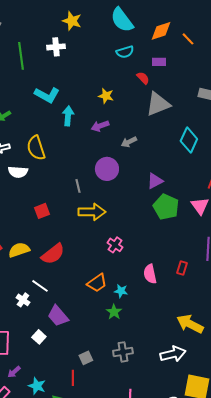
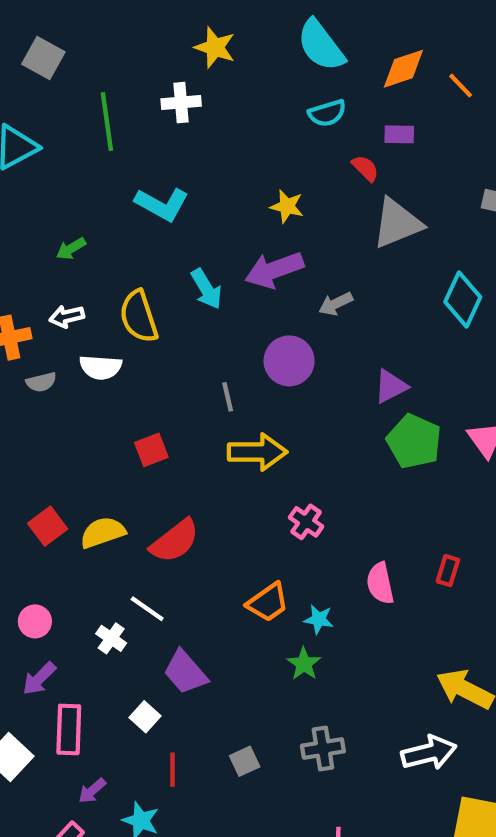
cyan arrow: (68, 116) -> (206, 289), moved, turned 144
purple arrow: (100, 126) -> (274, 270), size x1.5
red line: (73, 378) -> (173, 770), moved

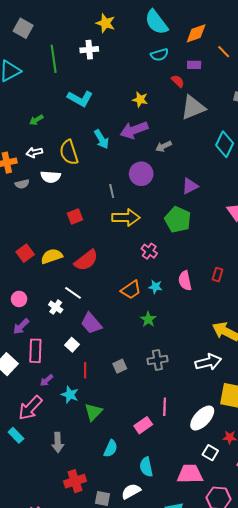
orange line: (461, 86) -> (224, 52), moved
green pentagon: (414, 441) -> (178, 220), moved
cyan star: (319, 619) -> (155, 287), moved

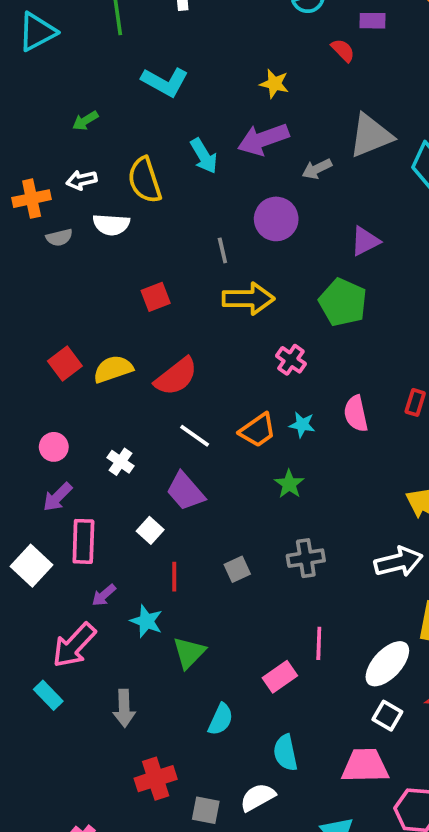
gray triangle: (193, 108) -> (371, 136), moved
white line: (73, 293) -> (195, 436), moved
white square: (210, 453) -> (387, 716), moved

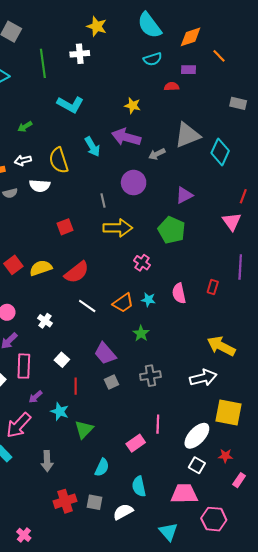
red semicircle: (343, 50) -> (172, 87), turned -48
purple arrow: (263, 139) -> (126, 137), turned 36
purple trapezoid: (185, 491) -> (105, 353), moved
gray square: (206, 810) -> (95, 502), moved

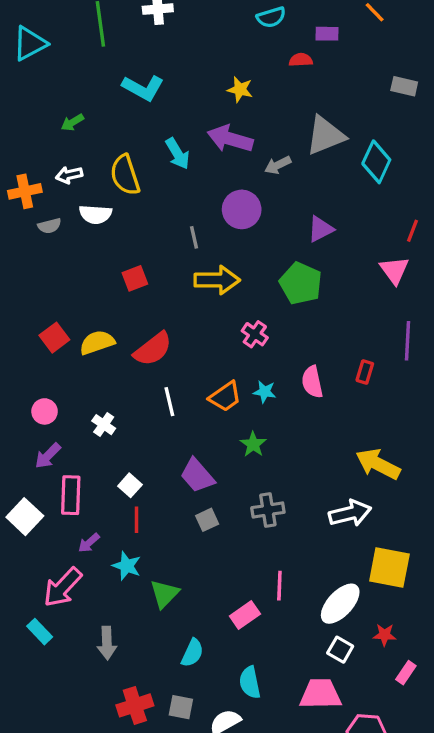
white line: (87, 306) -> (169, 402), turned 42
red line: (76, 386) -> (137, 520), moved

